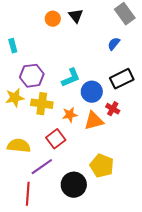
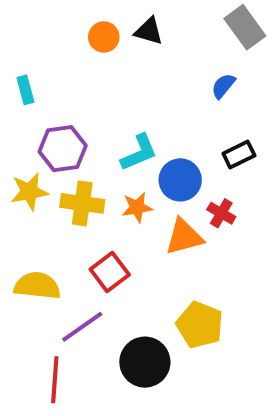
black triangle: (76, 16) -> (149, 31), turned -35
black rectangle: (122, 79) -> (239, 154), size x0.7
orange star: (70, 115) -> (137, 207), moved

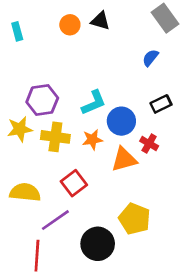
cyan rectangle: (25, 90) -> (17, 31), moved

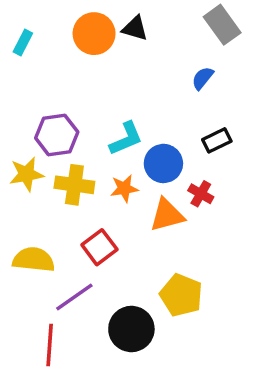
orange circle: (70, 25) -> (94, 34), size x1.5
cyan rectangle: (17, 31) -> (23, 42), turned 42

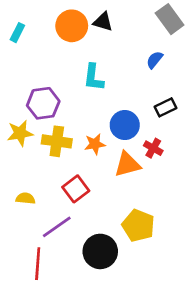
cyan L-shape: (126, 139) -> (93, 77), moved, turned 120
yellow semicircle: (34, 260) -> (26, 198), size x0.6

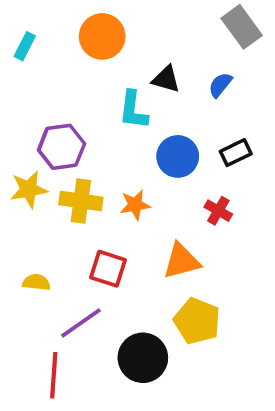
black triangle: (103, 22) -> (166, 79), moved
blue circle: (125, 125) -> (178, 156), moved
orange triangle: (127, 164) -> (182, 261), moved
red square: (76, 189) -> (108, 269), turned -35

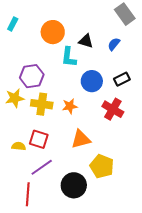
orange circle: (102, 36) -> (53, 32), moved
red cross: (218, 211) -> (113, 109), size x1.5
orange triangle: (182, 261) -> (81, 139), moved
red square: (108, 269) -> (39, 139), moved

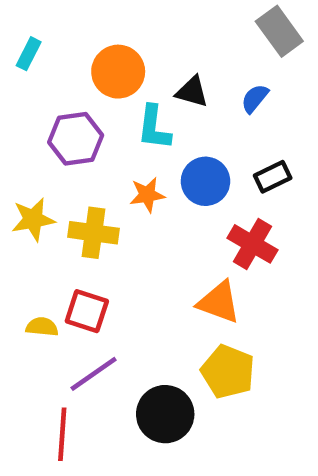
purple hexagon: (32, 76) -> (76, 139), moved
orange star: (70, 106) -> (147, 195), moved
orange triangle: (81, 139) -> (219, 302), moved, turned 35

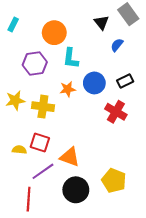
black triangle: (192, 92) -> (102, 22), moved, turned 35
orange triangle: (219, 302) -> (70, 157), moved
yellow pentagon: (228, 372) -> (114, 181), moved

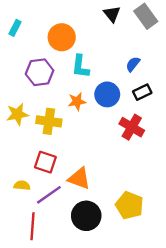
black triangle: (102, 22) -> (112, 14), moved
blue semicircle: (117, 45) -> (133, 64), moved
yellow semicircle: (19, 150) -> (22, 185), moved

